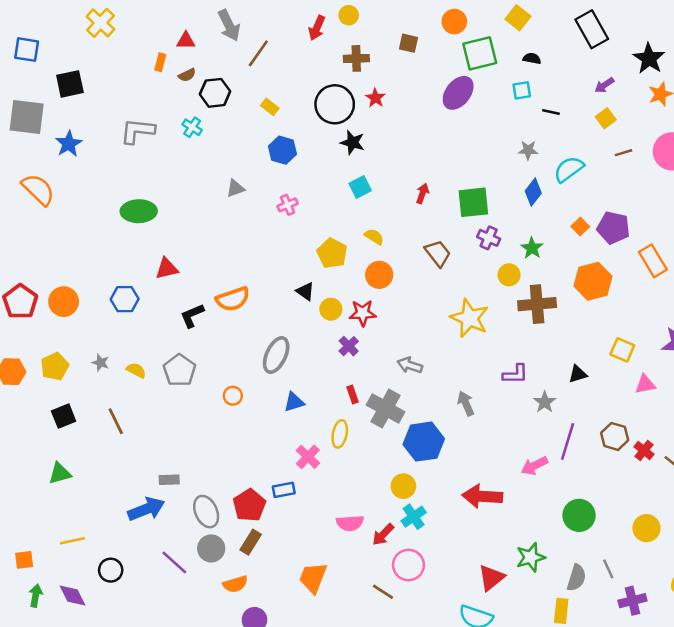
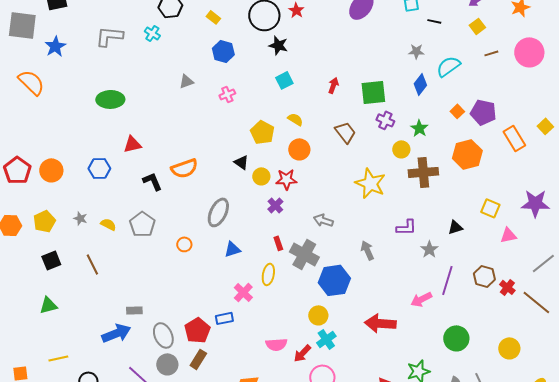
black L-shape: (192, 316) -> (152, 181), turned 90

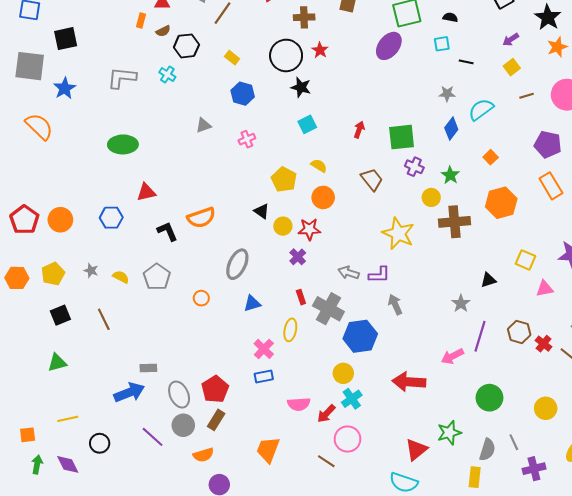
purple pentagon: (483, 112) -> (548, 144), moved
purple L-shape: (406, 227) -> (379, 275), moved
blue rectangle: (224, 318) -> (264, 377), moved

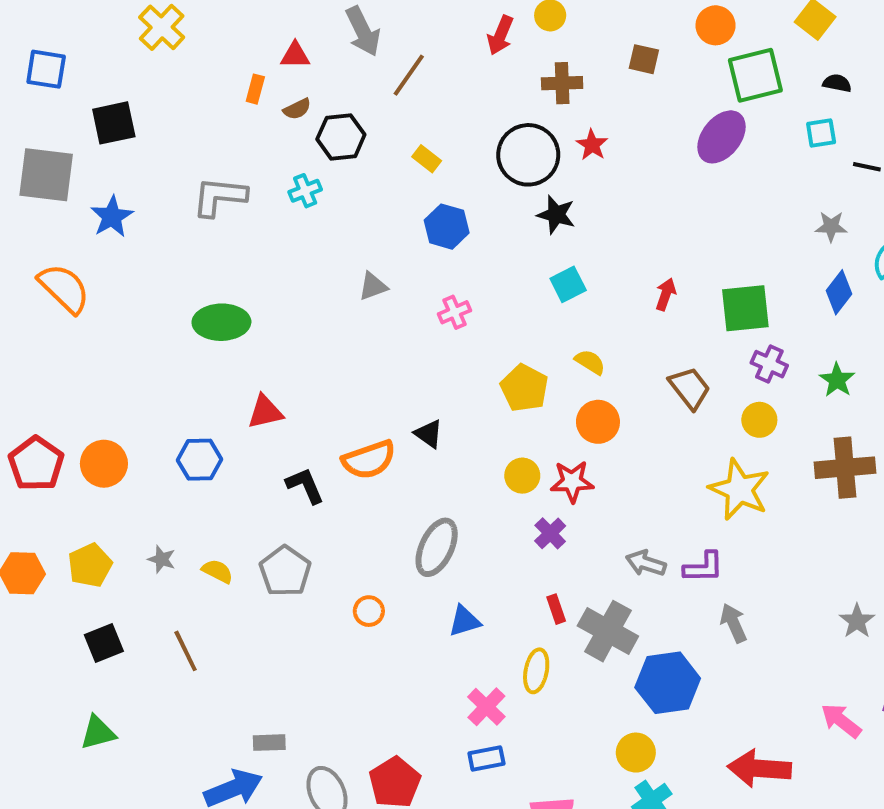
cyan cross: (167, 75) -> (305, 191), turned 35
yellow circle: (431, 197) -> (759, 420), moved
black triangle: (262, 211) -> (429, 434), moved
pink arrow: (452, 356) -> (841, 721), turned 65

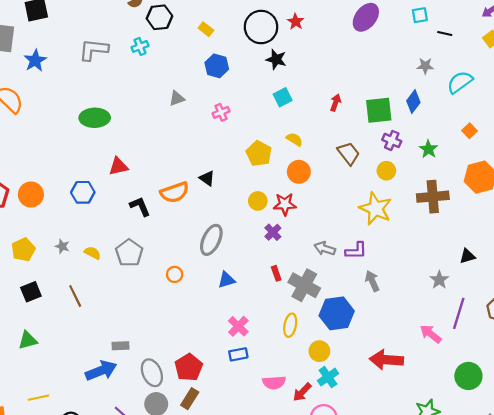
blue diamond: (839, 292) -> (413, 102), moved
yellow ellipse: (536, 671) -> (290, 325), moved

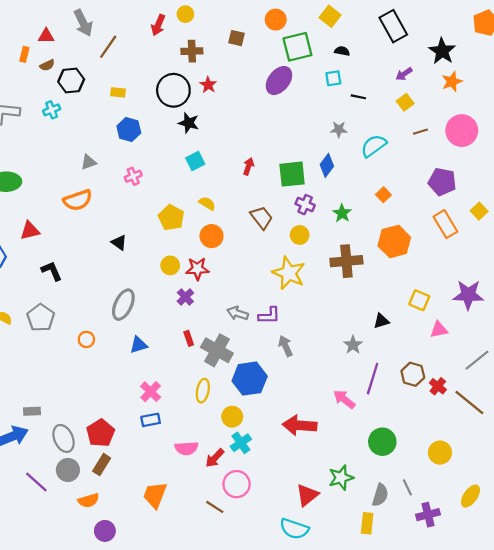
yellow rectangle: (206, 29) -> (118, 92), turned -32
orange semicircle: (175, 192) -> (78, 200), moved

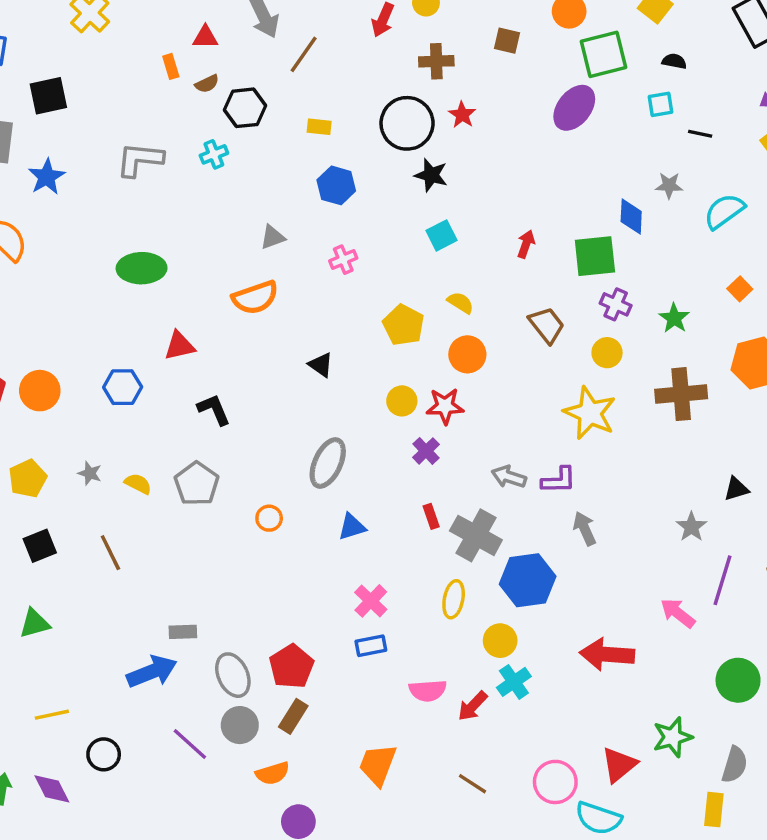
orange rectangle: (24, 54) -> (171, 66), turned -32
blue diamond: (327, 165) -> (631, 216), moved, turned -35
pink circle: (237, 484) -> (555, 782), moved

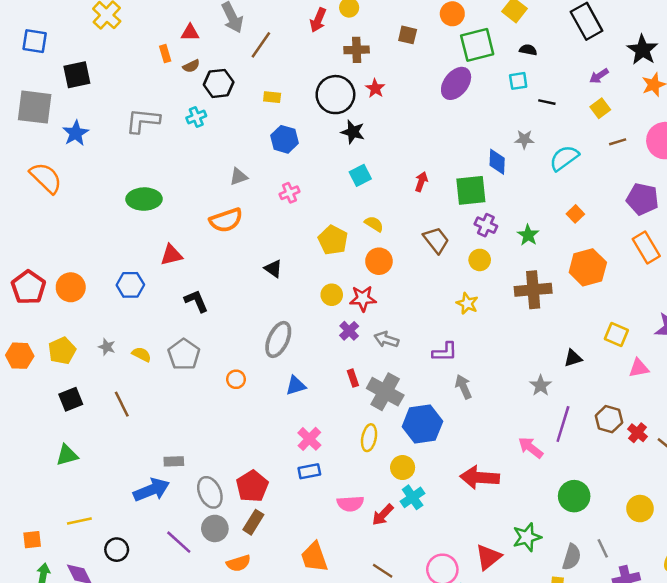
yellow star: (590, 413) -> (467, 303), size x0.6
gray arrow: (509, 477) -> (386, 339), moved
orange trapezoid: (378, 765) -> (314, 557), turned -40

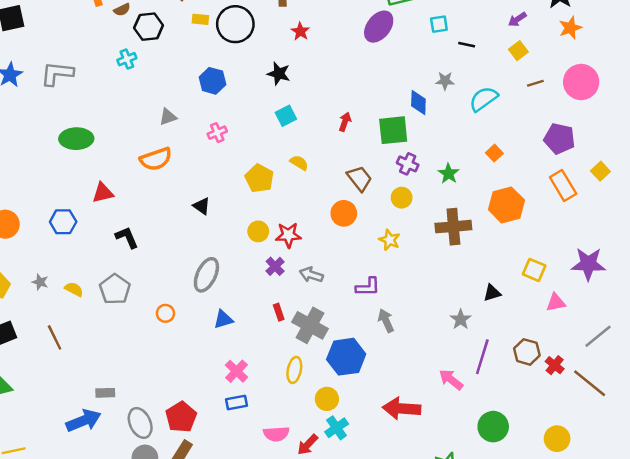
black circle: (335, 95) -> (235, 24), moved
yellow rectangle: (272, 97) -> (200, 19), moved
gray L-shape: (143, 121) -> (57, 74), moved
orange circle: (379, 261) -> (344, 213), moved

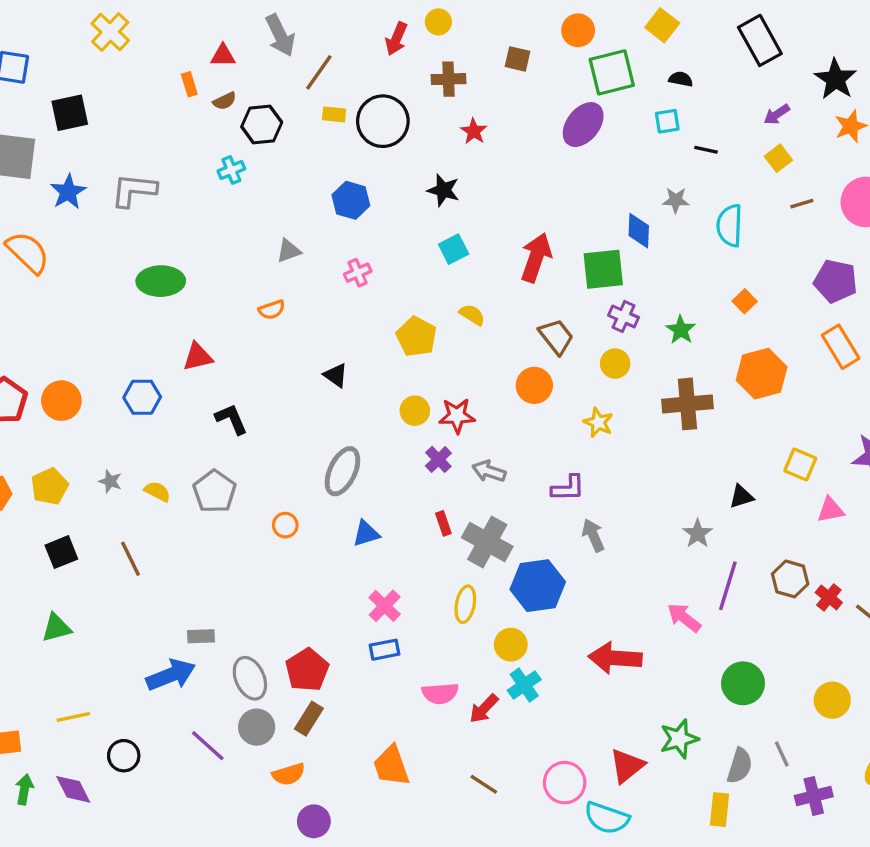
cyan semicircle: (484, 99) -> (730, 226), turned -52
red arrow: (345, 122) -> (536, 258), size x1.8
orange semicircle: (156, 159) -> (272, 310), size x0.6

